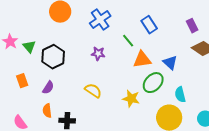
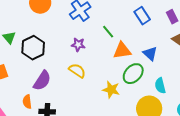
blue rectangle: (149, 25) -> (142, 16), moved
purple semicircle: (48, 88) -> (42, 81), moved, size x1.5
yellow semicircle: (93, 91) -> (77, 71), moved

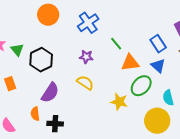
blue rectangle: (142, 16) -> (158, 44), moved

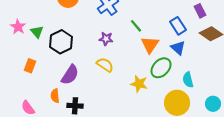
orange triangle: (130, 63) -> (150, 45), turned -48
orange rectangle: (10, 84) -> (30, 66), turned 40

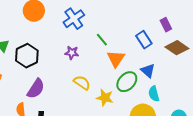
blue triangle: (178, 48) -> (148, 71), moved
yellow semicircle: (105, 65) -> (82, 83), moved

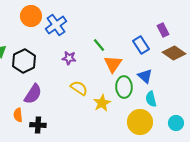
blue cross: (74, 19) -> (56, 25), moved
green ellipse: (127, 82) -> (124, 87), turned -45
yellow star: (105, 98) -> (102, 103), turned 30

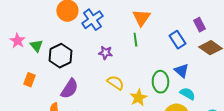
green line: (99, 45) -> (135, 40), turned 32
orange triangle: (113, 64) -> (141, 18), moved
cyan semicircle: (151, 99) -> (187, 94), turned 133

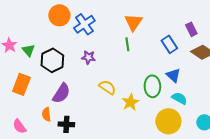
purple star: (105, 53) -> (88, 57), moved
orange rectangle: (29, 80) -> (21, 84), size x1.5

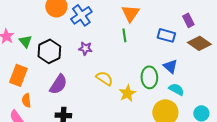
blue rectangle: (169, 44) -> (166, 35), turned -42
orange semicircle: (46, 114) -> (26, 100), moved

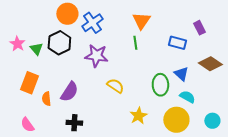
brown diamond: (199, 43) -> (210, 64), moved
purple star: (85, 48) -> (96, 56), size x1.6
black hexagon: (49, 51) -> (59, 43), moved
yellow star: (127, 93) -> (138, 116), moved
orange semicircle: (26, 100) -> (46, 99), moved

